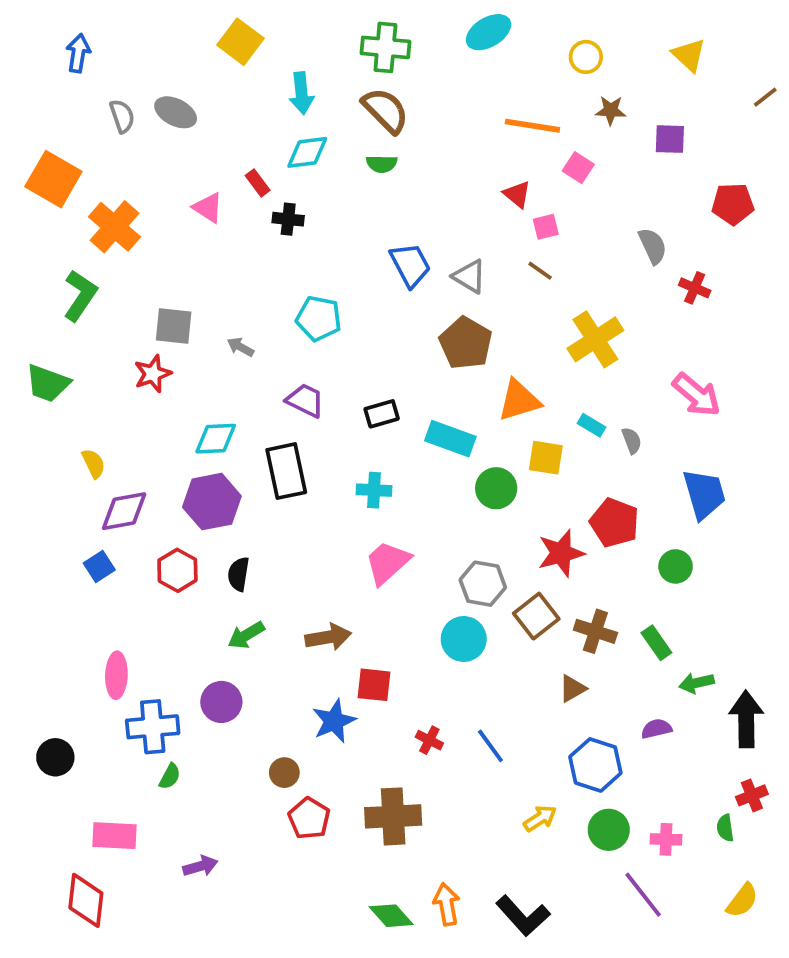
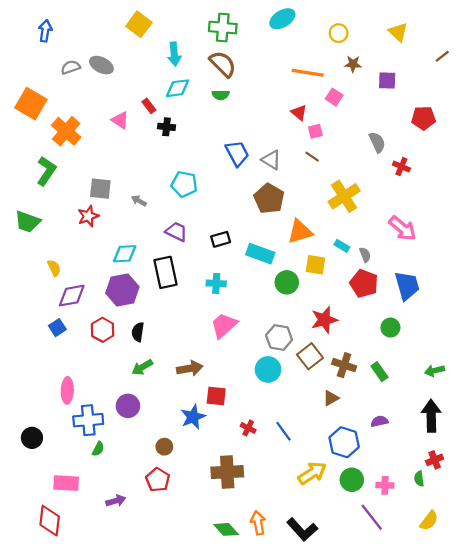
gray semicircle: (122, 116) -> (71, 67), turned -90
red pentagon: (614, 523) -> (364, 283), moved
green arrow: (697, 683) -> (435, 371), moved
red pentagon: (309, 818) -> (158, 480), moved
yellow arrow: (540, 818) -> (312, 473), size x1.5

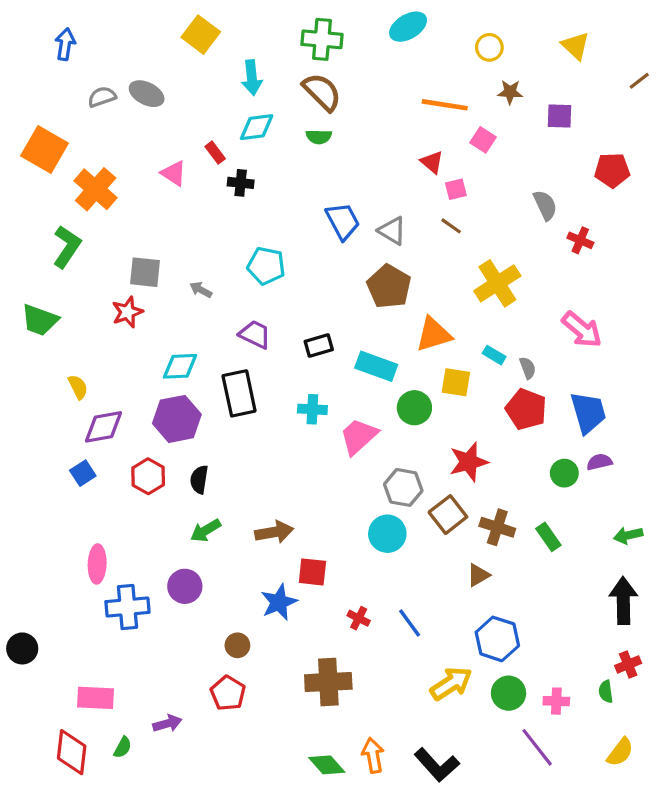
pink trapezoid: (224, 325) -> (359, 436), moved
purple semicircle: (379, 421) -> (599, 462), moved
black circle: (32, 438) -> (22, 648), moved
green semicircle: (98, 449) -> (123, 747), moved

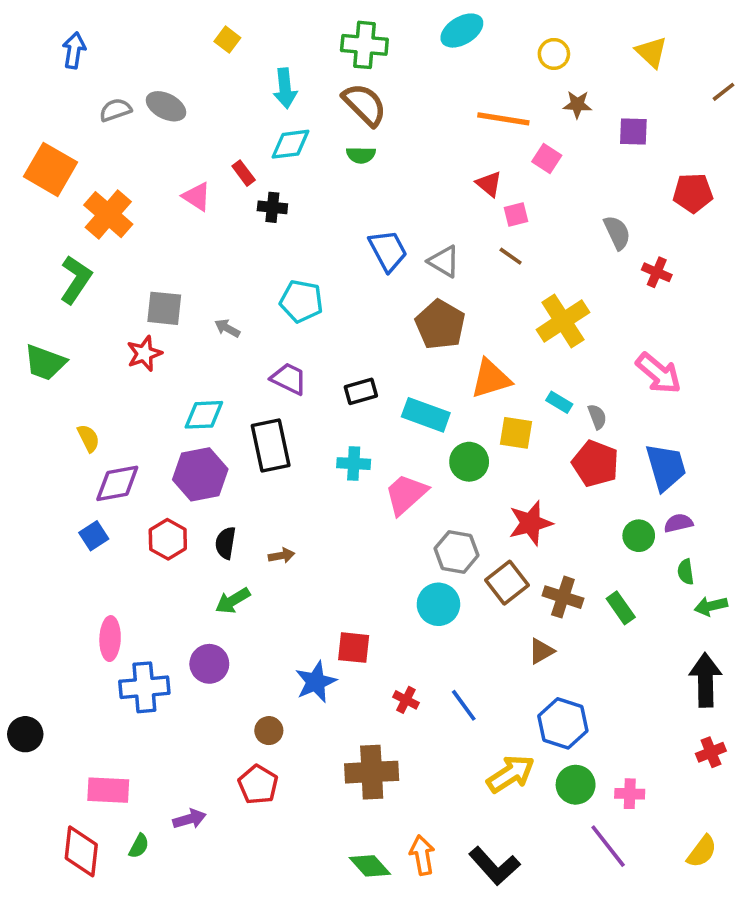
yellow square: (201, 35) -> (227, 40), size x0.6
brown arrow: (274, 532) -> (281, 556), moved, size x0.6
green semicircle: (606, 692) -> (686, 572), moved

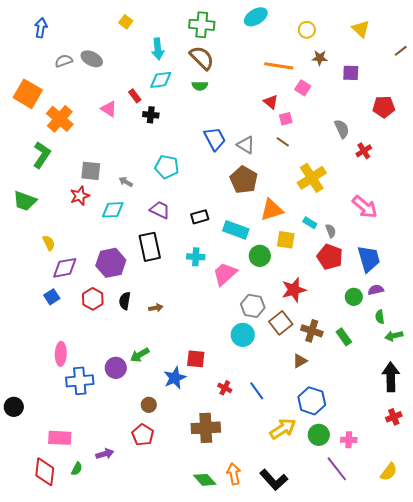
red cross: (657, 272) -> (364, 151), turned 35
cyan diamond: (204, 415) -> (113, 210), moved
green arrow: (233, 601) -> (140, 355), moved

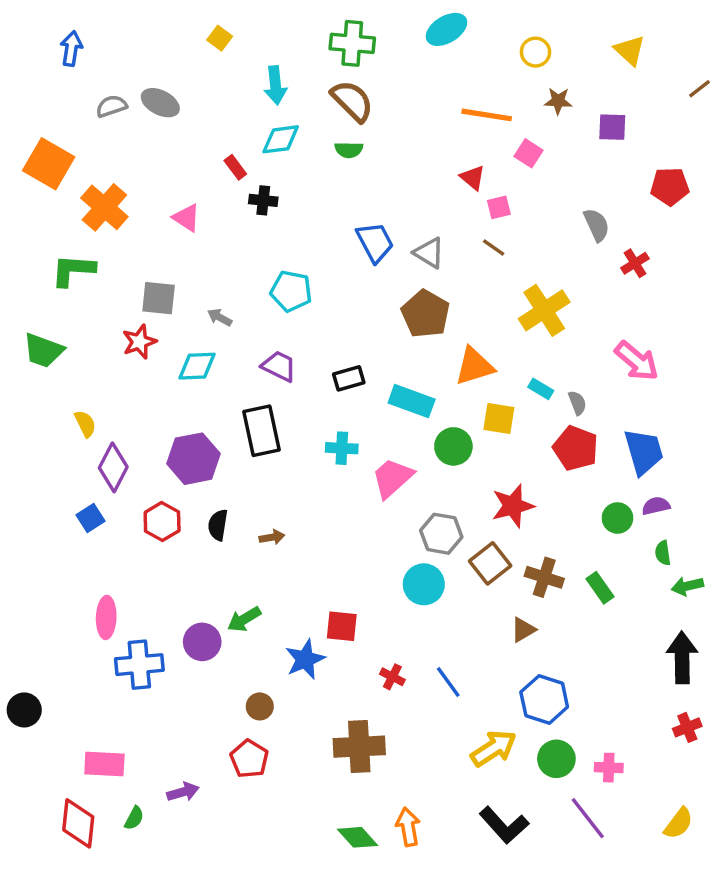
pink triangle: (109, 109) -> (186, 218), moved
green L-shape: (42, 155) -> (73, 270), turned -120
purple diamond: (65, 268) -> (113, 467), turned -52
black L-shape: (274, 480) -> (504, 825), moved

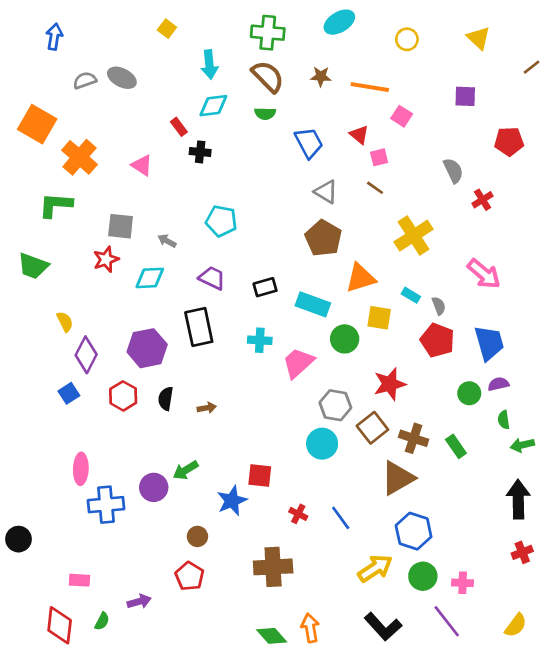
brown star: (558, 101) -> (321, 76), moved
blue trapezoid: (375, 242) -> (309, 143), moved
brown triangle: (523, 630) -> (398, 478), size x1.8
pink rectangle: (104, 764) -> (79, 580), size x0.7

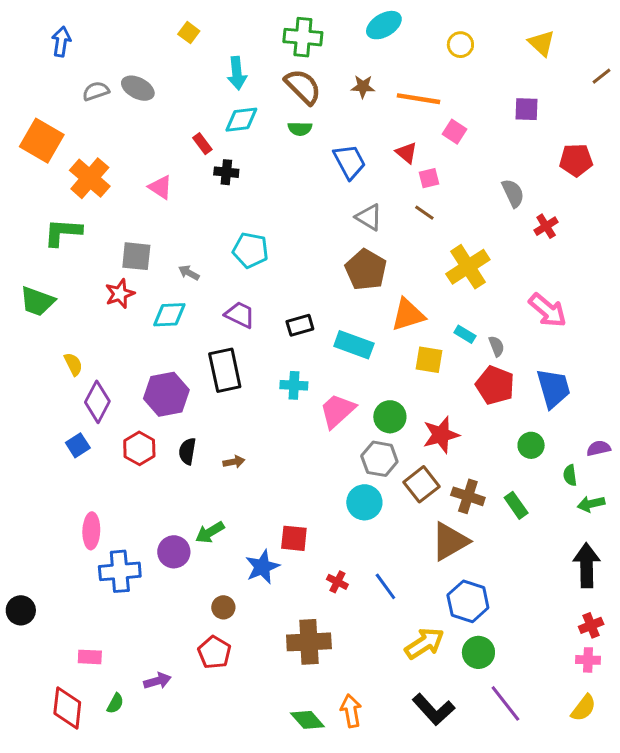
green circle: (345, 339) -> (390, 417), moved
purple semicircle: (498, 384) -> (599, 448), moved
pink cross: (463, 583) -> (588, 660), moved

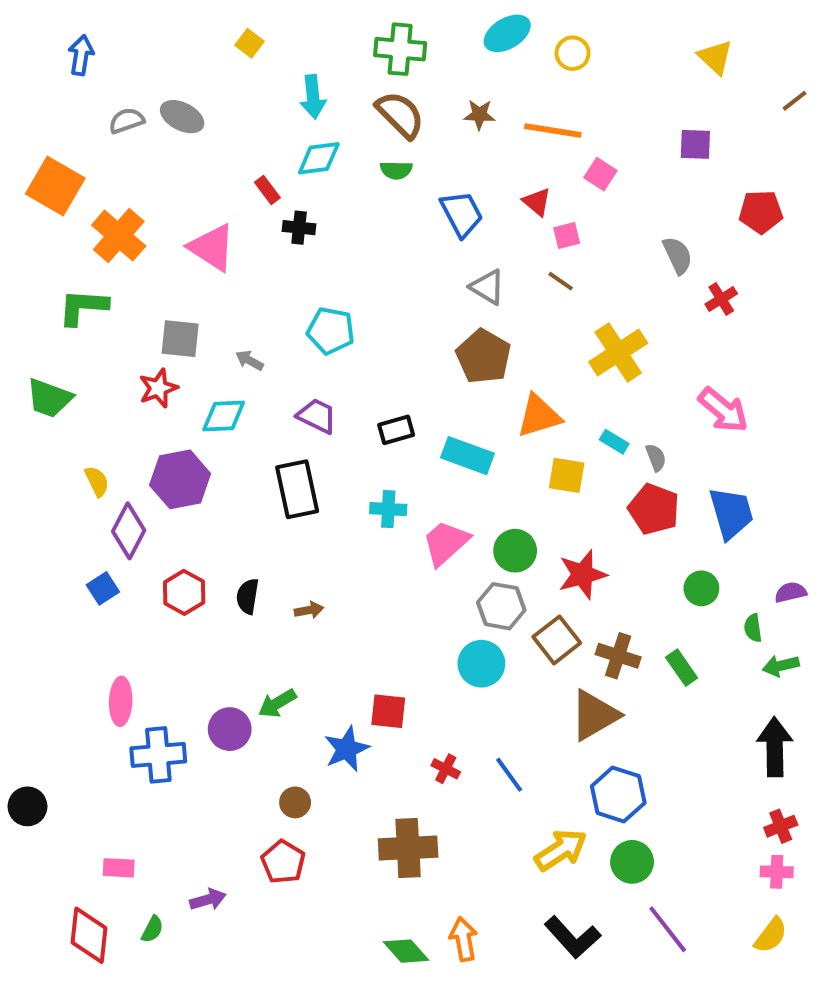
yellow circle: (460, 45) -> (573, 53), moved
pink triangle: (160, 187) -> (212, 247), size x1.5
purple hexagon: (166, 394) -> (180, 479), moved

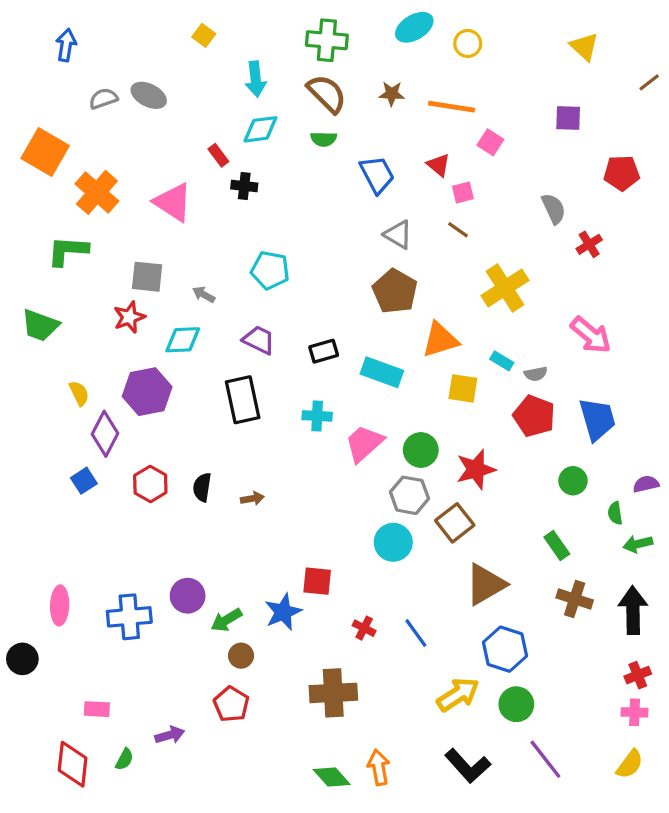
gray semicircle: (656, 458) -> (536, 374), turned 100
brown cross: (618, 656) -> (575, 599), moved
pink ellipse: (121, 701) -> (60, 605), moved
green arrow: (277, 703) -> (226, 620), moved

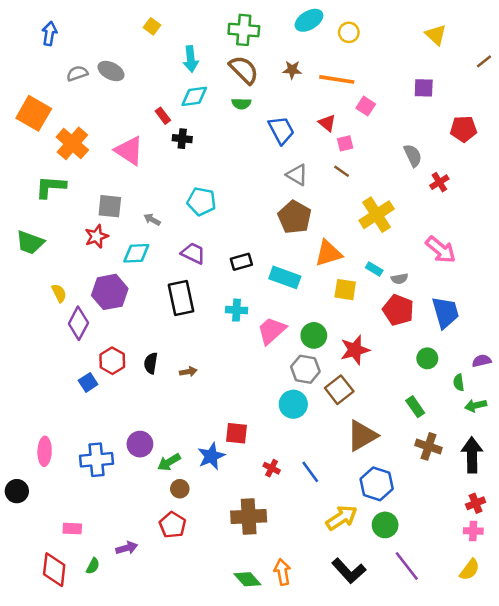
blue square: (84, 481) -> (88, 382), moved

